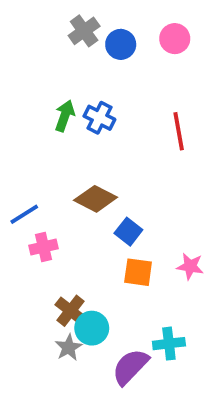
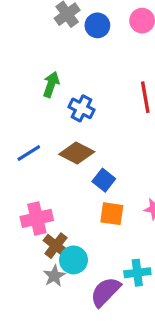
blue cross: (99, 118) -> (81, 108), moved
blue line: (24, 214) -> (29, 153), moved
pink cross: (43, 247) -> (37, 218), moved, size x1.4

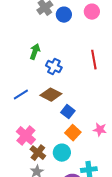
orange square: (112, 214) -> (73, 133), turned 35
pink cross: (37, 218) -> (26, 136), turned -36
cyan circle: (73, 260) -> (62, 153), moved

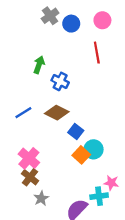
red line: (94, 60) -> (97, 53), moved
pink star: (100, 130) -> (111, 183), moved
brown cross: (38, 153) -> (30, 177), moved
cyan circle: (62, 153) -> (93, 149), moved

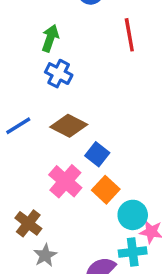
green arrow: (39, 65) -> (50, 38), moved
blue cross: (60, 81) -> (59, 74), moved
cyan circle: (93, 149) -> (133, 215), moved
pink cross: (29, 158) -> (65, 181), moved

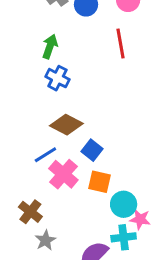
blue line: (18, 126) -> (45, 155), moved
orange square: (106, 190) -> (100, 182), turned -30

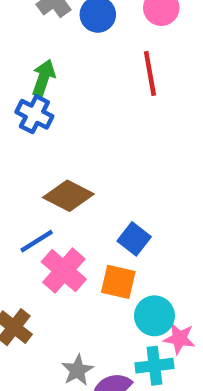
blue cross: (57, 78) -> (34, 114), moved
blue square: (92, 150) -> (134, 239), moved
gray star: (45, 240) -> (77, 370), moved

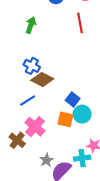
blue cross: (34, 114) -> (32, 66), moved
pink cross: (64, 271) -> (35, 127), moved
cyan circle: (154, 316) -> (82, 114), moved

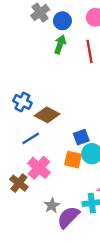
green arrow: (31, 25) -> (60, 44), moved
blue cross: (32, 66) -> (22, 102), moved
blue square: (73, 99) -> (81, 137), turned 32

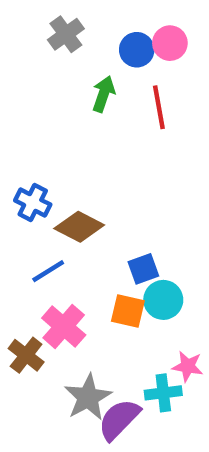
blue circle: (62, 21) -> (137, 50), moved
gray star: (52, 205) -> (88, 397), size x1.5

